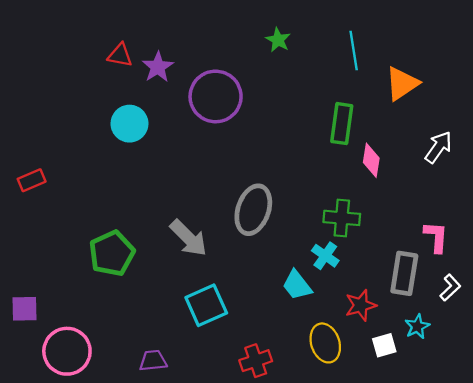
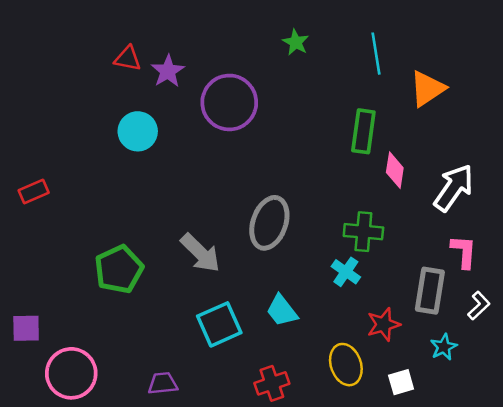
white arrow: (438, 147) -> (454, 188), moved, size x1.4
cyan trapezoid: (297, 285) -> (282, 311), moved
white square: (384, 345) -> (401, 382), moved

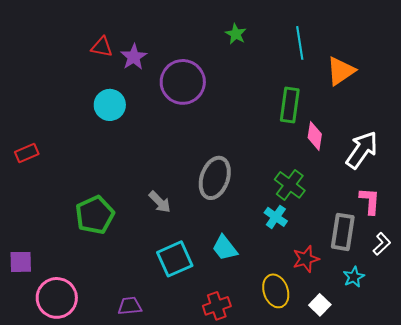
green cross: (363, 232) -> (290, 185), turned 32
gray arrow: (200, 253) -> (160, 202), size x0.7
white square: (401, 382) -> (320, 305), turned -30

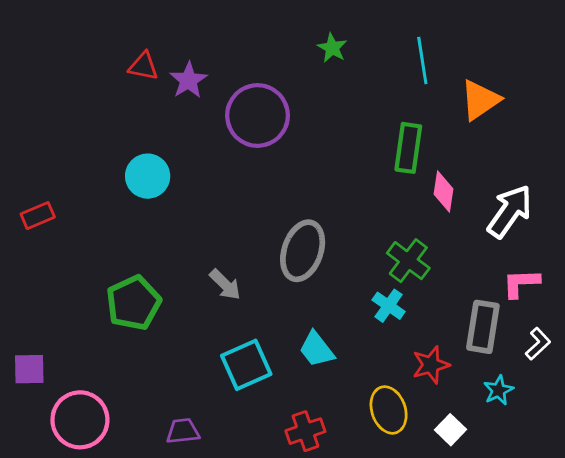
cyan circle: (110, 105) -> (148, 176), moved
pink L-shape: (370, 201) -> (521, 283), turned -96

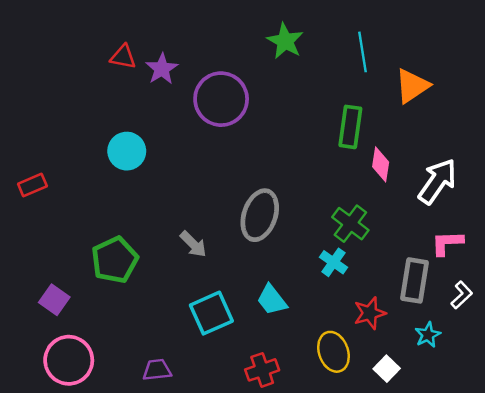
green star: (332, 48) -> (285, 41), size x1.4
purple square: (29, 369) -> (54, 300), moved, turned 36

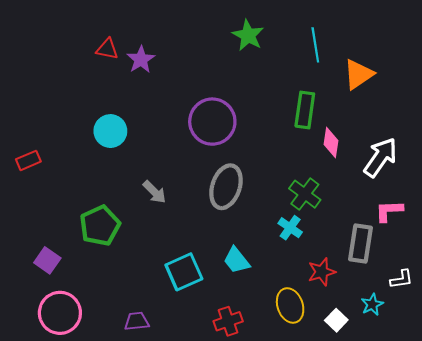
purple circle: (221, 99) -> (212, 122), moved
gray arrow: (193, 244) -> (155, 192), moved
white L-shape: (462, 295) -> (402, 279), moved, turned 35
cyan star: (428, 335) -> (372, 304), moved

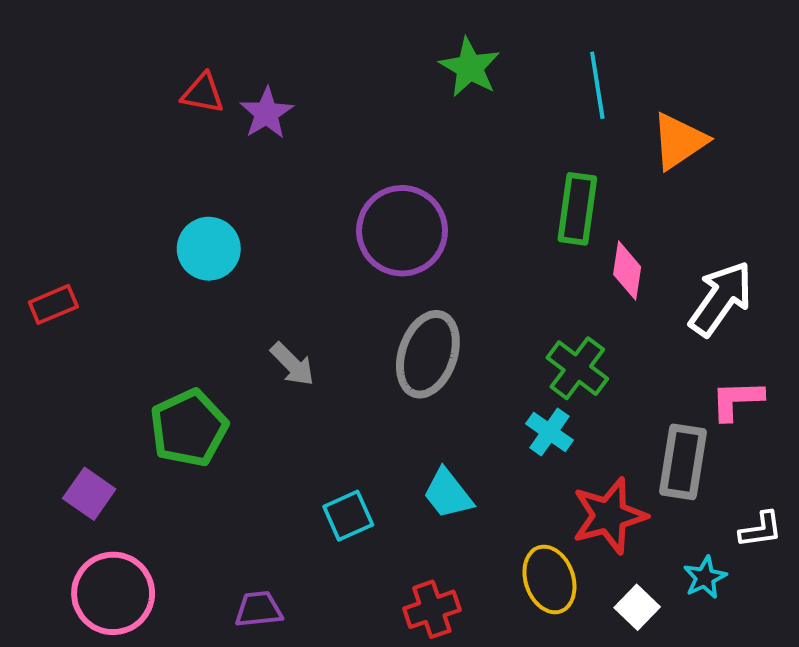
cyan square: (184, 272) -> (348, 516), size x0.7
red star: (322, 272) -> (609, 516), size x1.4

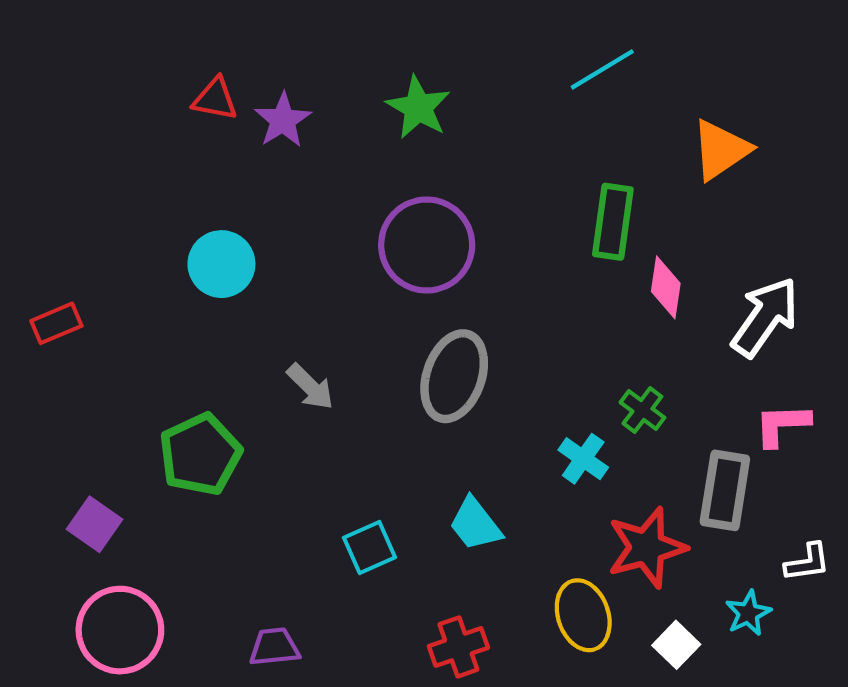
green star: (470, 67) -> (418, 107), moved
cyan line: (597, 85) -> (602, 69), moved, turned 68
green cross: (577, 368) -> (642, 410), moved, size x0.7

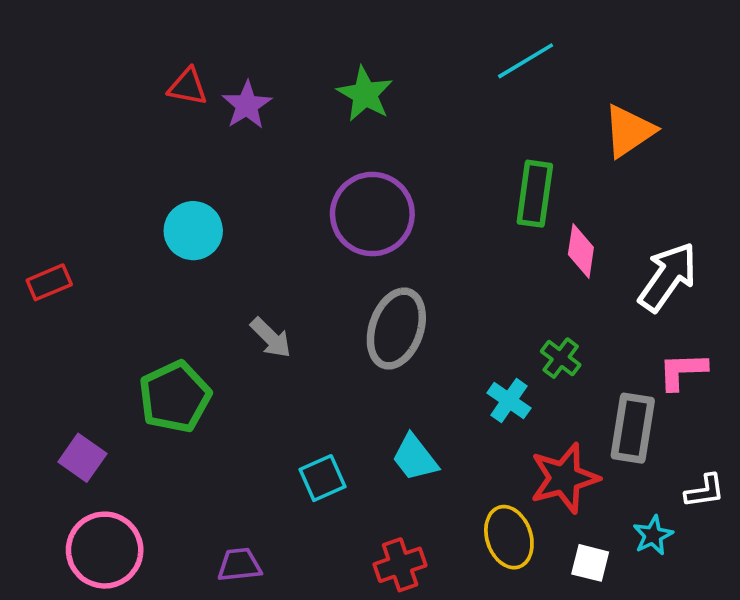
white square: (676, 645) -> (590, 563), turned -30

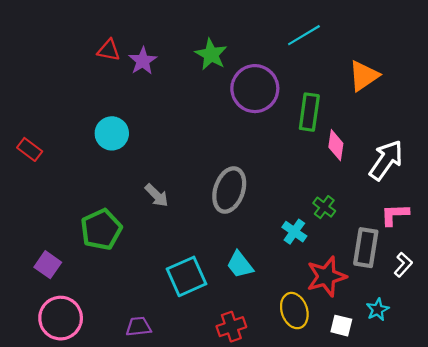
purple circle: (372, 214) -> (255, 89), moved
red rectangle: (49, 282) -> (30, 149), moved, turned 60
cyan square: (322, 478) -> (187, 276), size x1.5
white L-shape: (705, 491) -> (403, 265), moved, turned -40

